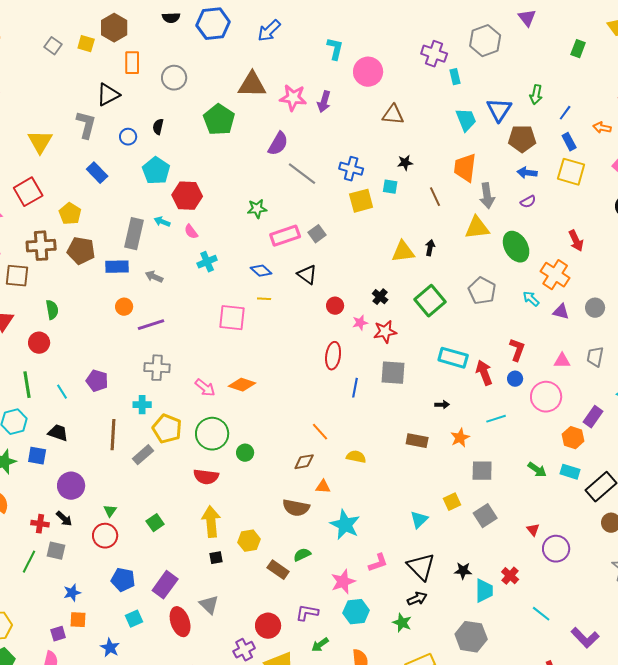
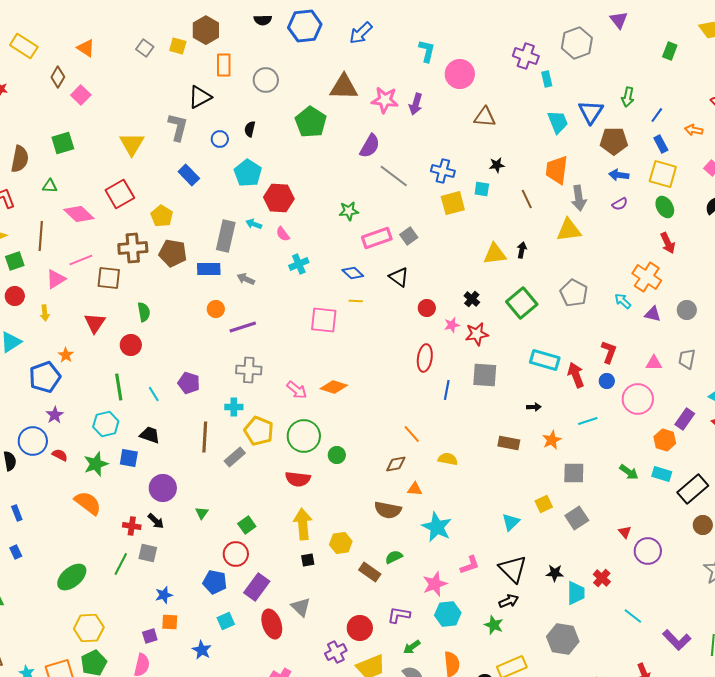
green ellipse: (516, 247) -> (665, 207), moved, size x0.7
red circle: (105, 536) -> (236, 554), moved

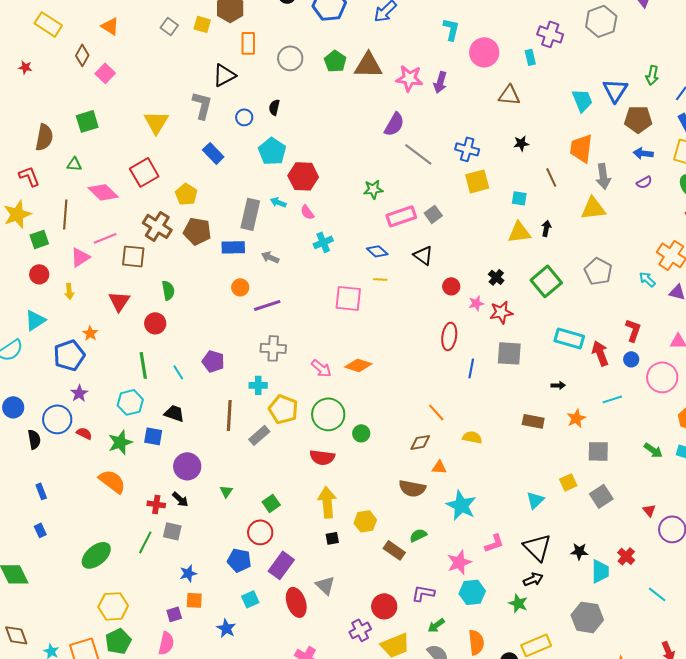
cyan rectangle: (547, 79) -> (530, 57), moved
green pentagon: (311, 122) -> (335, 61), moved, size x0.7
cyan square: (482, 189) -> (519, 198), moved
brown cross: (133, 248) -> (157, 226), turned 36

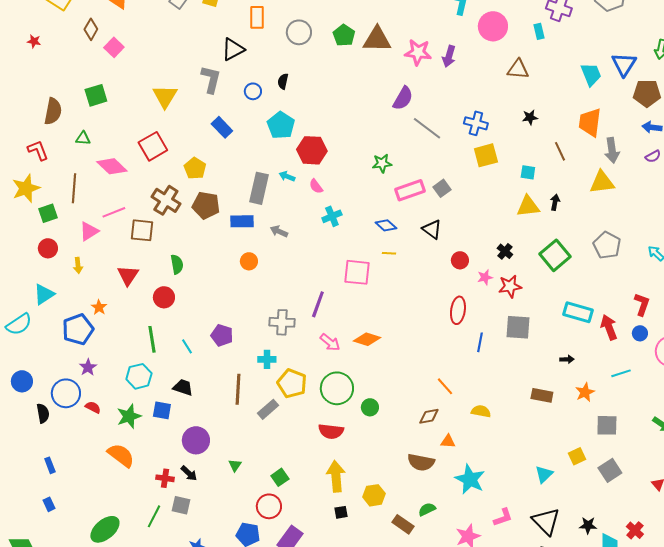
purple line: (267, 305) -> (318, 304), moved, turned -52

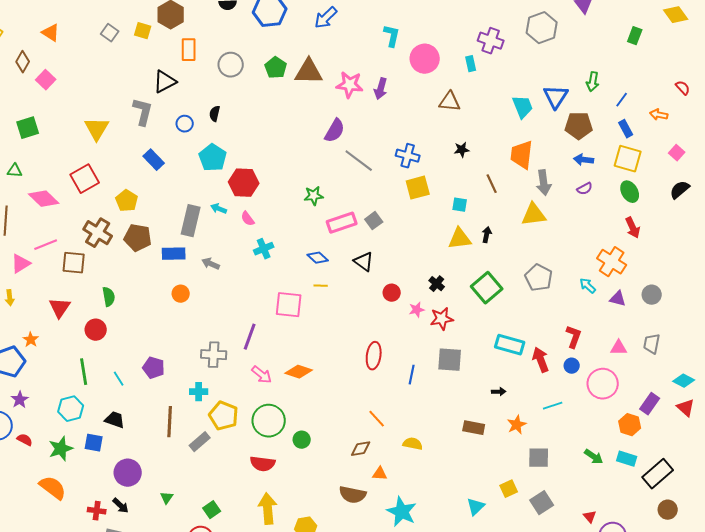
red ellipse: (458, 310) -> (374, 356), moved

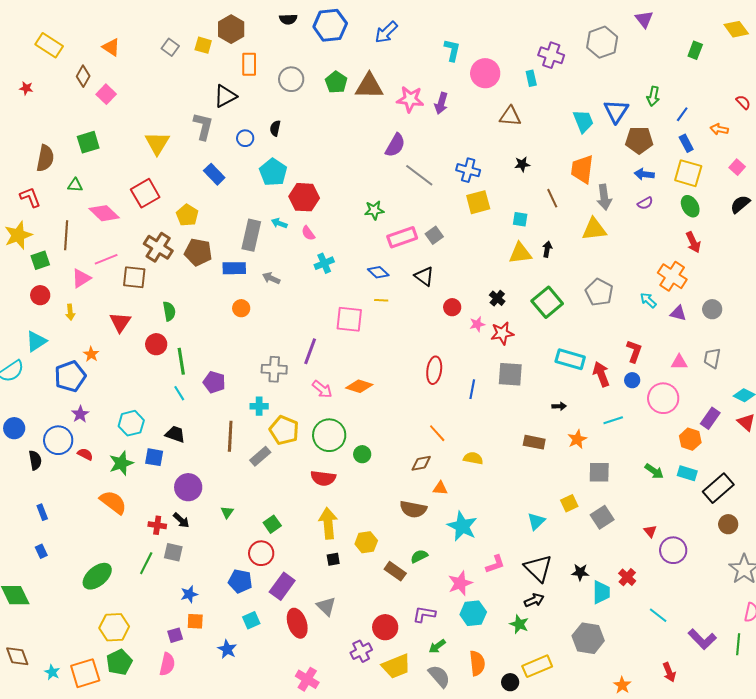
green line: (84, 372) -> (181, 361), moved

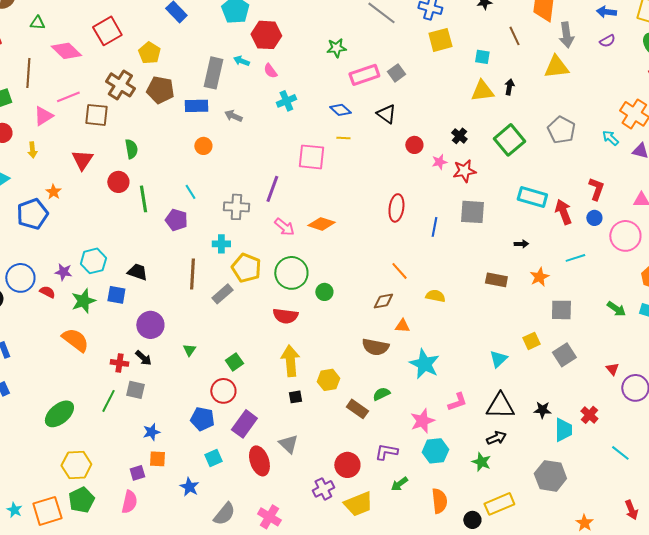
cyan line: (179, 393) -> (190, 192), moved
purple star: (80, 414) -> (63, 272), moved, turned -30
black triangle: (538, 568) -> (500, 406), turned -44
gray semicircle: (439, 676) -> (224, 514), moved, turned 80

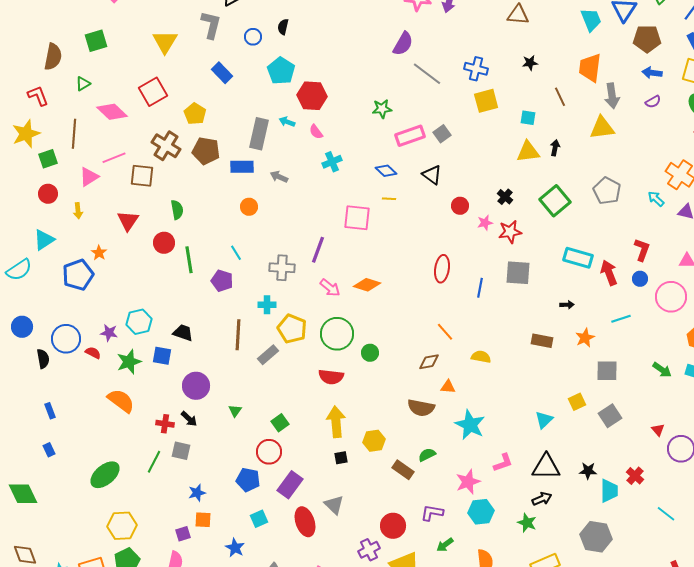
green triangle: (37, 23) -> (83, 84), turned -35

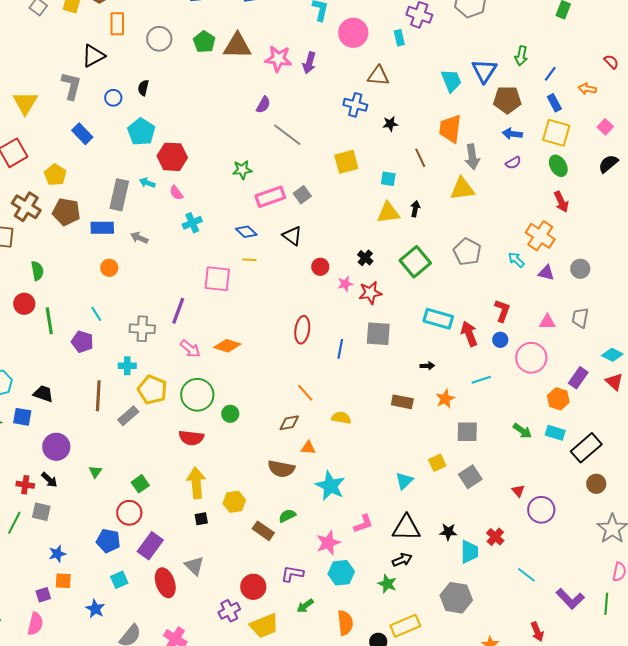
purple semicircle: (403, 44) -> (263, 105), size x0.7
blue cross: (476, 69) -> (355, 105), moved

